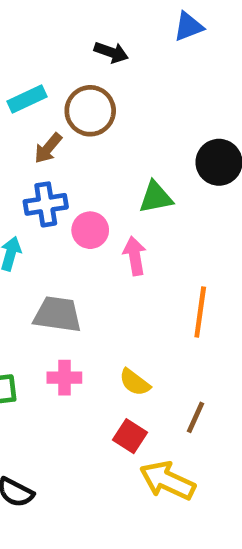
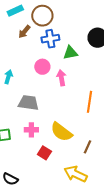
blue cross: (46, 204) -> (50, 39), moved
yellow semicircle: (135, 382) -> (61, 132), size x1.6
red square: (130, 436) -> (44, 153), moved

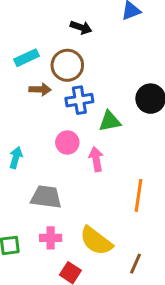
brown arrow: (24, 32) -> (40, 89), turned -128

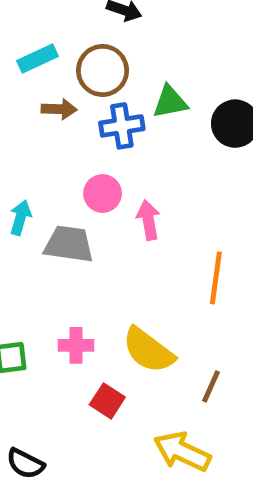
green triangle: (110, 121) -> (170, 102), moved
gray trapezoid: (46, 197) -> (69, 244), moved

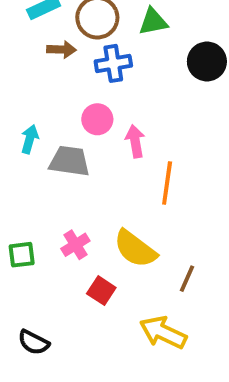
green triangle: (170, 102) -> (153, 22), moved
orange line: (216, 278) -> (167, 183), moved
pink cross: (76, 345) -> (75, 245), turned -32

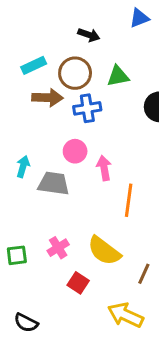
brown arrow: (61, 50) -> (47, 98), size x1.4

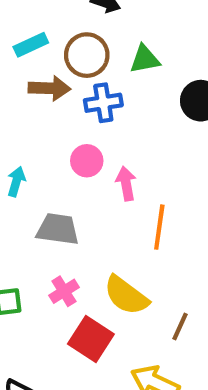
gray trapezoid: (54, 183) -> (58, 229), moved
red square: (78, 283) -> (91, 339), size x1.5

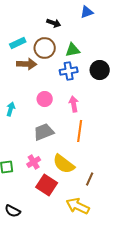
blue cross: (103, 103) -> (69, 71), moved
pink arrow: (126, 184) -> (74, 104), moved
gray trapezoid: (58, 229) -> (44, 132), moved, turned -30

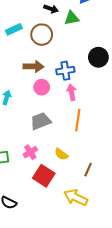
green triangle: (73, 50) -> (72, 18), moved
brown arrow: (27, 64) -> (33, 67), moved
blue cross: (69, 71) -> (65, 71), moved
yellow semicircle: (64, 164) -> (61, 154), size x0.6

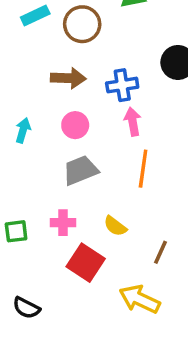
pink circle: (42, 87) -> (75, 125), moved
pink cross: (30, 152) -> (63, 223), turned 32

